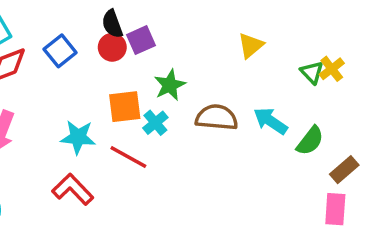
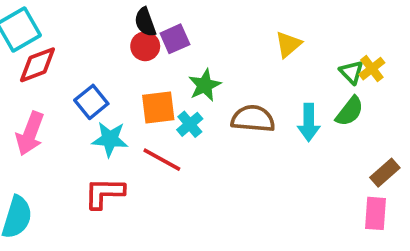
blue square: (60, 51) -> (91, 102), moved
cyan arrow: (271, 121) -> (309, 122), turned -124
green semicircle: (310, 141) -> (350, 111), moved
red L-shape: (73, 189) -> (104, 193), turned -45

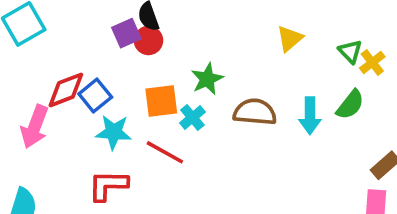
purple square: (175, 39) -> (126, 33), moved
red diamond: (37, 65) -> (66, 90), moved
green triangle: (351, 72) -> (350, 51), moved

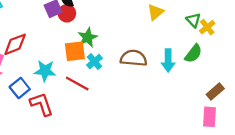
green star: (207, 79) -> (88, 37), moved
blue square: (95, 95) -> (20, 88), moved
red L-shape: (108, 185) -> (42, 104), turned 70

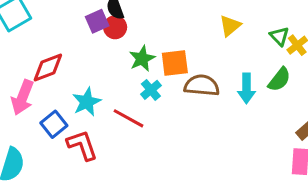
orange square: (75, 51) -> (175, 63), moved
cyan star: (45, 71) -> (87, 102), turned -30

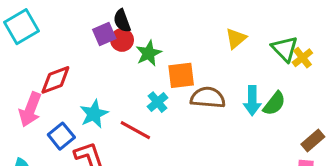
green triangle: (279, 36) -> (285, 49), size x1.4
green star: (142, 59) -> (149, 53), moved
green semicircle: (279, 79) -> (274, 104), moved

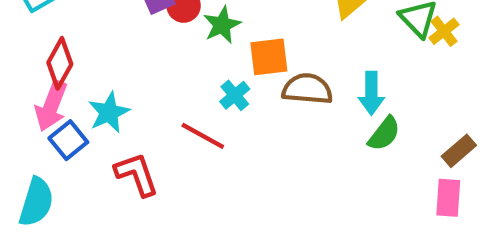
red diamond: (55, 80) -> (60, 63), moved, turned -40
green semicircle: (274, 104) -> (384, 134), moved
cyan star: (94, 114) -> (109, 112), moved
blue square: (61, 136) -> (68, 140), moved

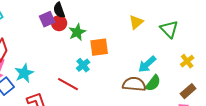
yellow cross: (444, 31) -> (187, 61), moved
brown semicircle: (307, 89) -> (134, 84), moved
cyan arrow: (371, 93) -> (147, 64), turned 48

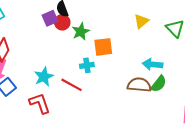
cyan arrow: (147, 64) -> (153, 64), turned 48
cyan cross: (83, 65) -> (87, 65), turned 32
cyan star: (24, 73) -> (44, 77), moved

